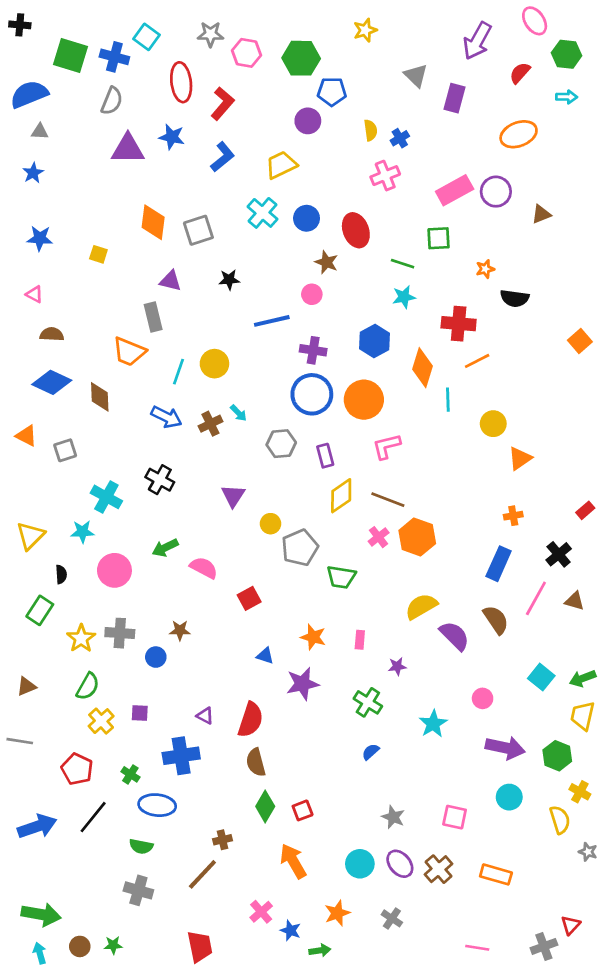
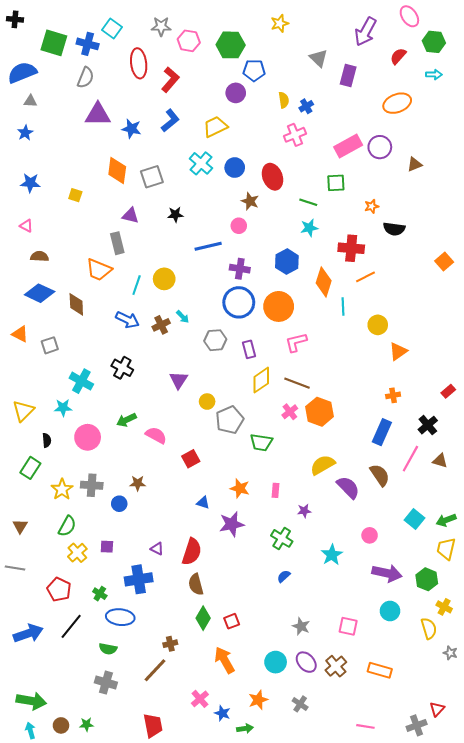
blue star: (172, 137) -> (131, 129), moved
brown triangle: (26, 686) -> (20, 526), turned -35

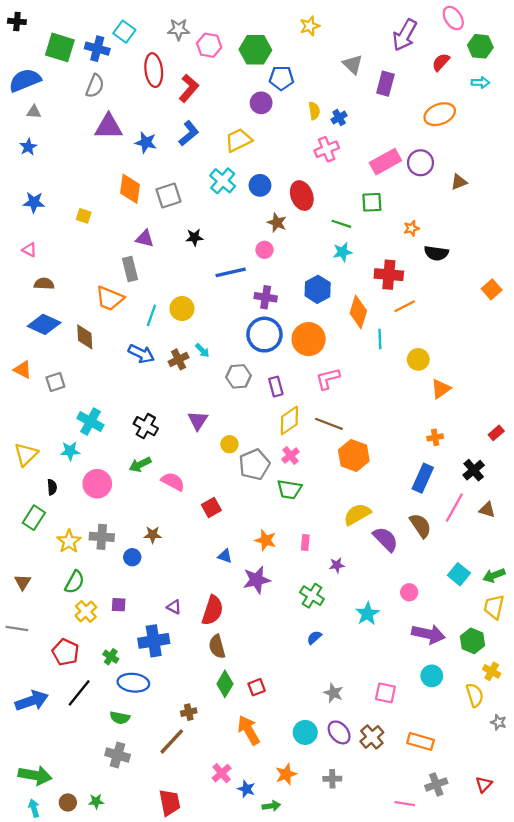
black cross: (122, 368) -> (146, 426), moved
pink cross: (290, 412) -> (290, 455), moved
gray cross: (300, 704) -> (332, 779), turned -35
gray cross: (417, 725) -> (436, 784), moved

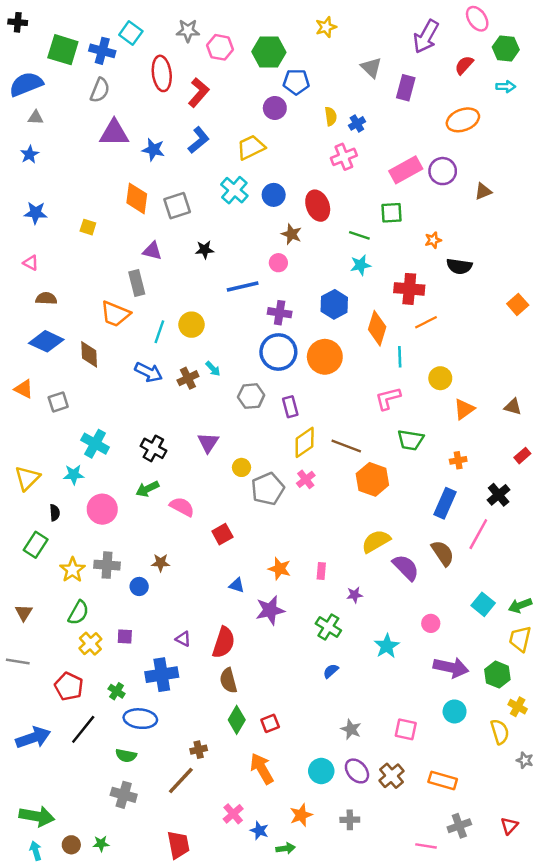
pink L-shape: (328, 379) -> (388, 398), moved
green trapezoid: (289, 489) -> (411, 440), moved
brown triangle: (487, 510) -> (513, 407), moved

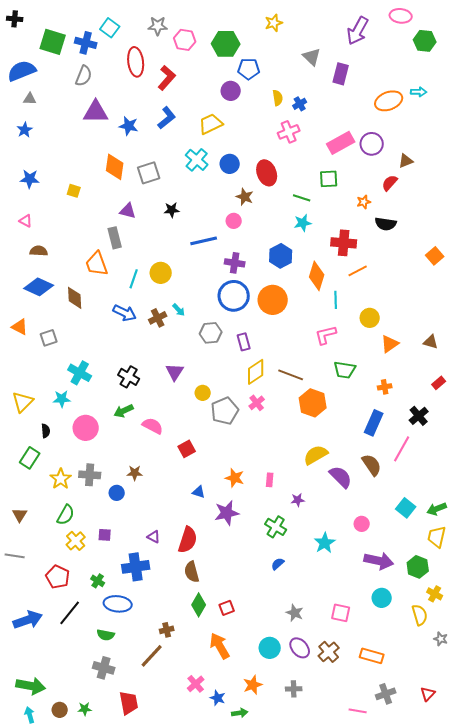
pink ellipse: (477, 19) -> (401, 16), turned -50
red semicircle: (464, 65) -> (390, 183), moved
cyan arrow: (506, 87) -> (419, 92), moved
orange trapezoid: (115, 314) -> (97, 264), turned 48
red trapezoid: (178, 845) -> (129, 703), moved

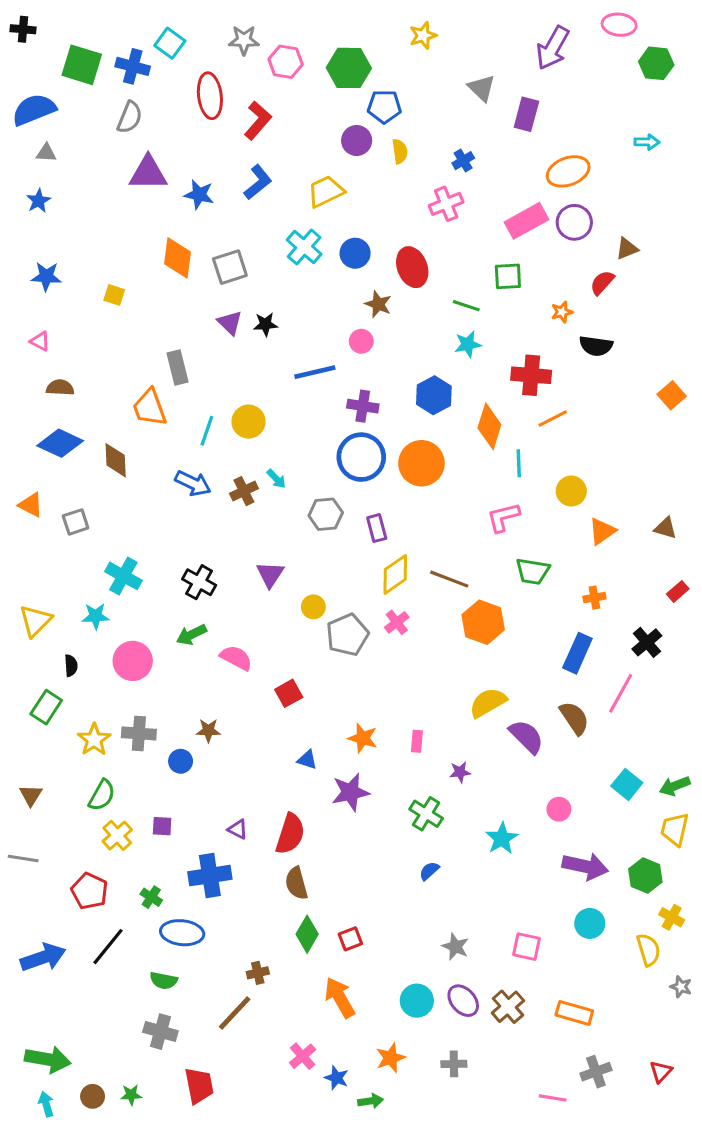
yellow semicircle: (278, 98) -> (400, 151), moved
orange ellipse: (389, 101) -> (568, 171), moved
purple triangle: (128, 211) -> (230, 323), moved, turned 30

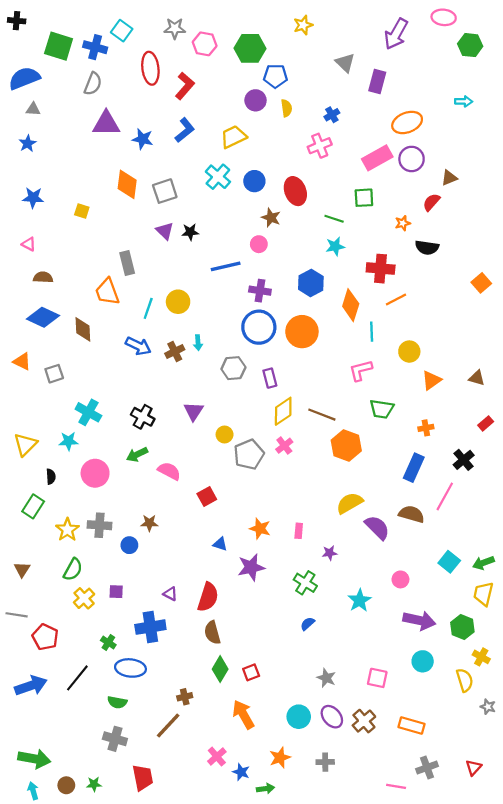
cyan arrow: (276, 479) -> (198, 343), turned 40
brown semicircle: (574, 718) -> (412, 514), turned -40
red pentagon: (89, 891) -> (45, 637), moved

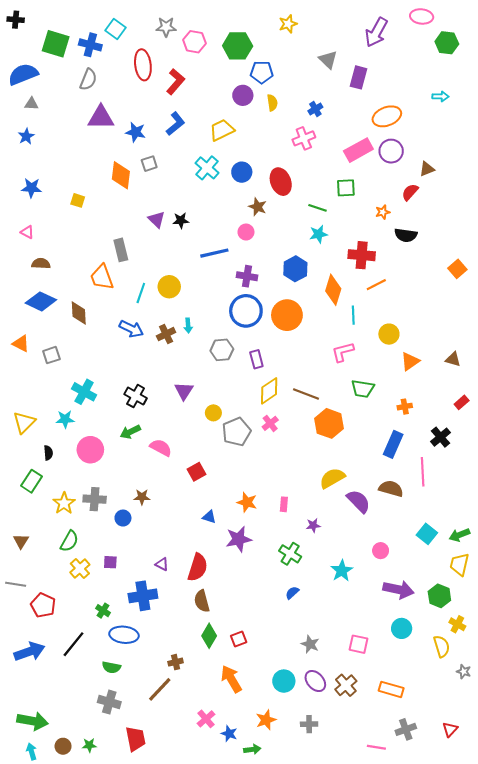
gray square: (165, 191) -> (149, 164), moved, size x0.7
pink line: (445, 496) -> (423, 472), turned -32

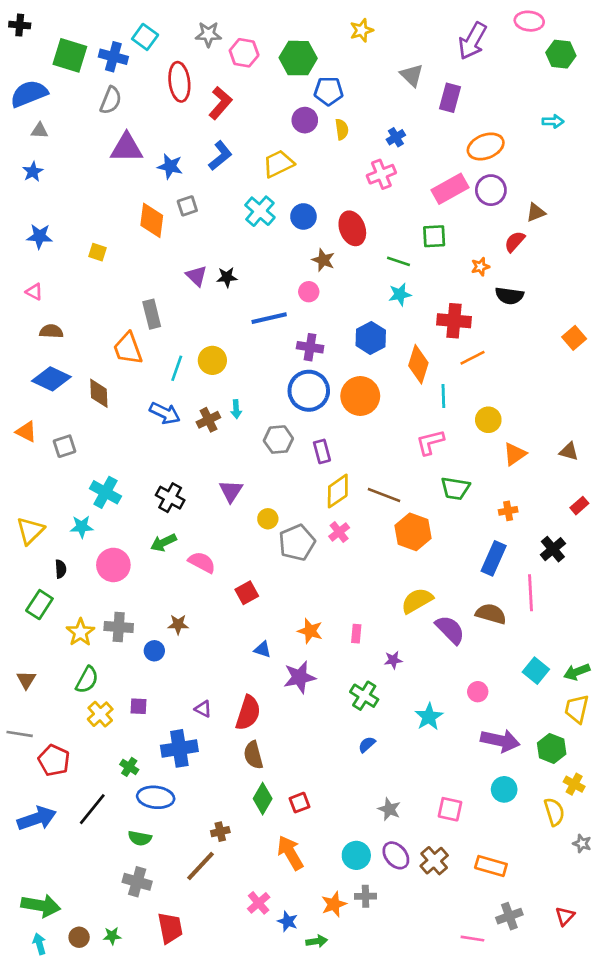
gray cross: (309, 724) -> (366, 896), moved

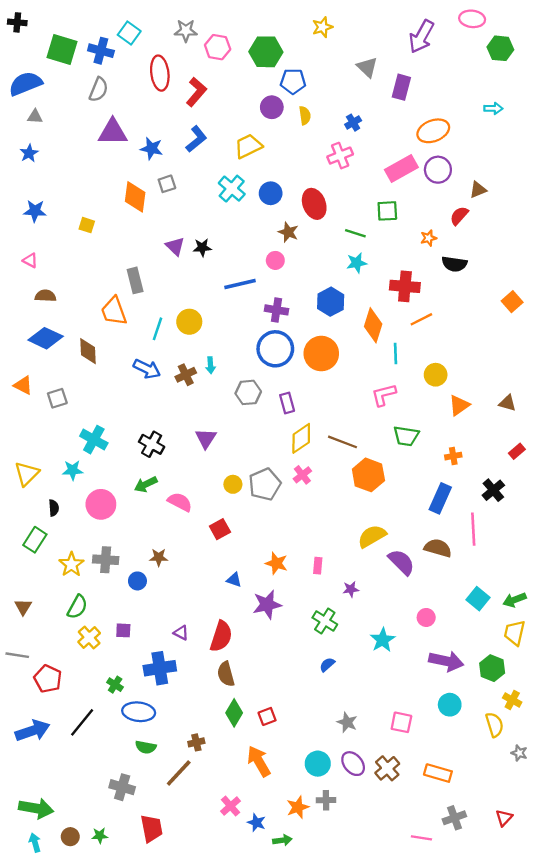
yellow circle: (268, 519) -> (233, 484), moved
green semicircle: (140, 838) -> (146, 747), moved

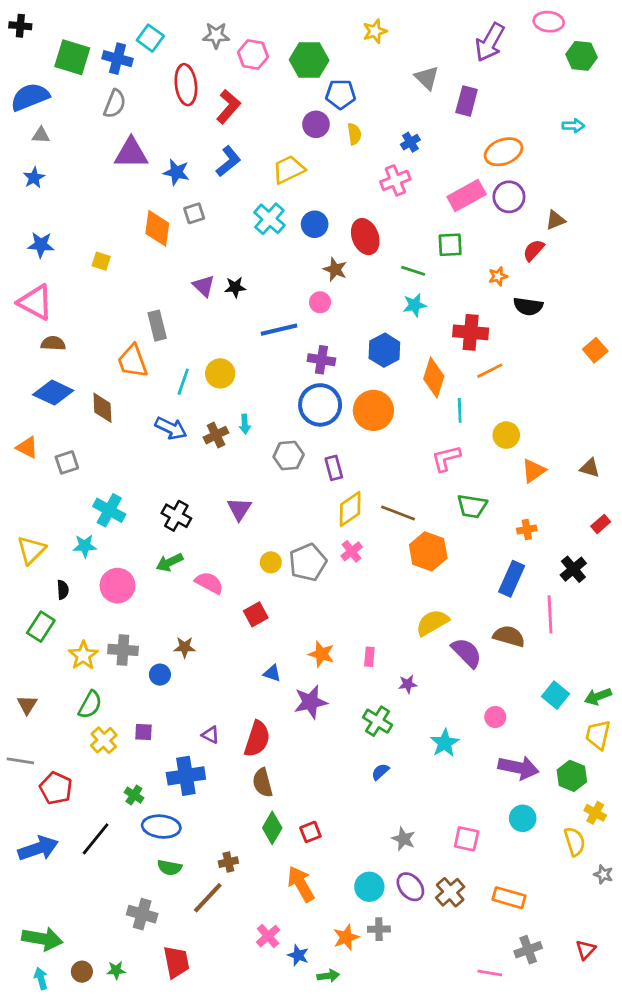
pink triangle: (30, 260) -> (35, 302), size x2.0

